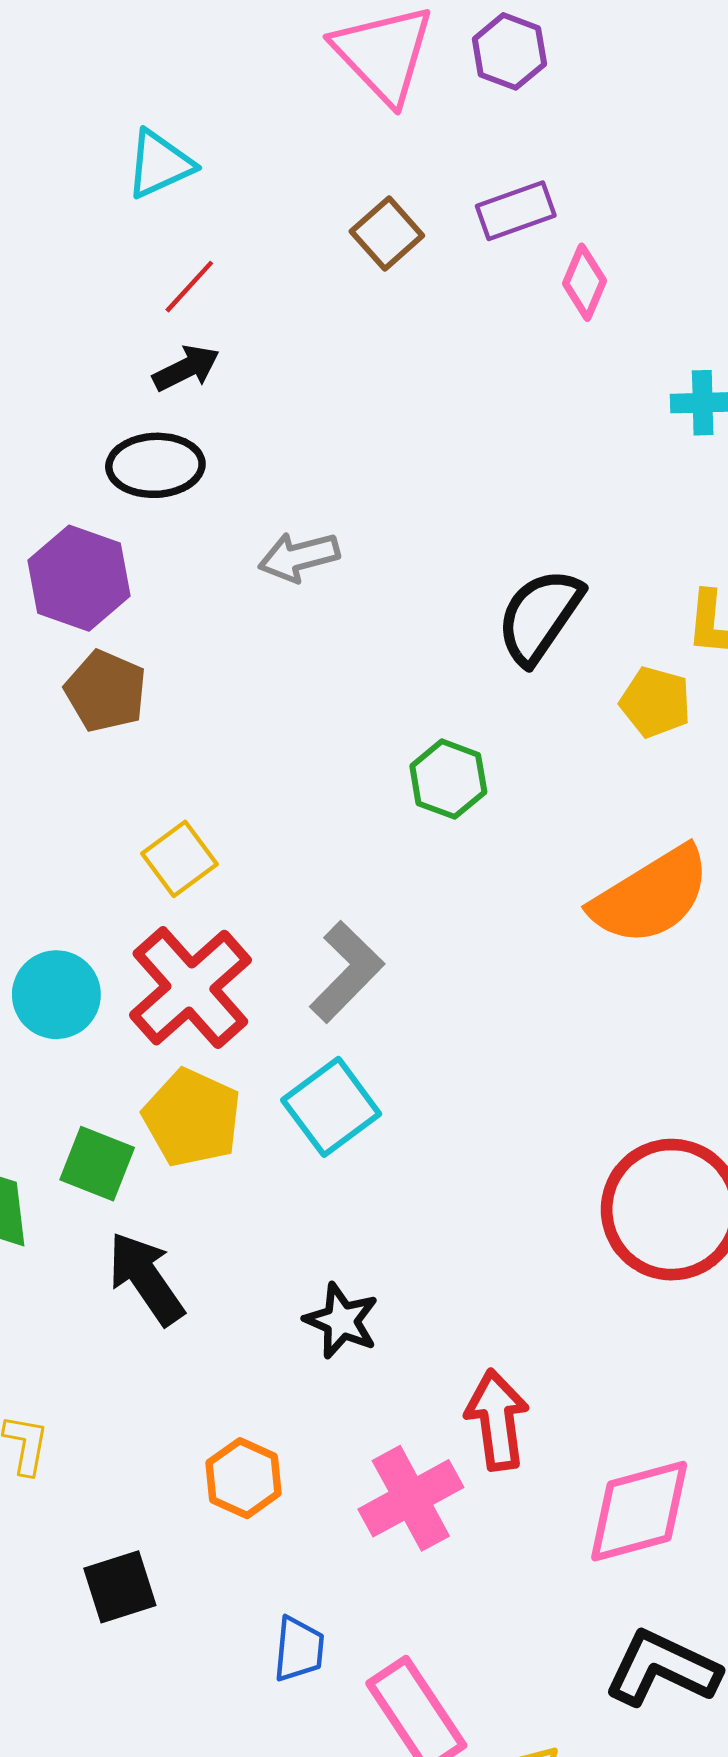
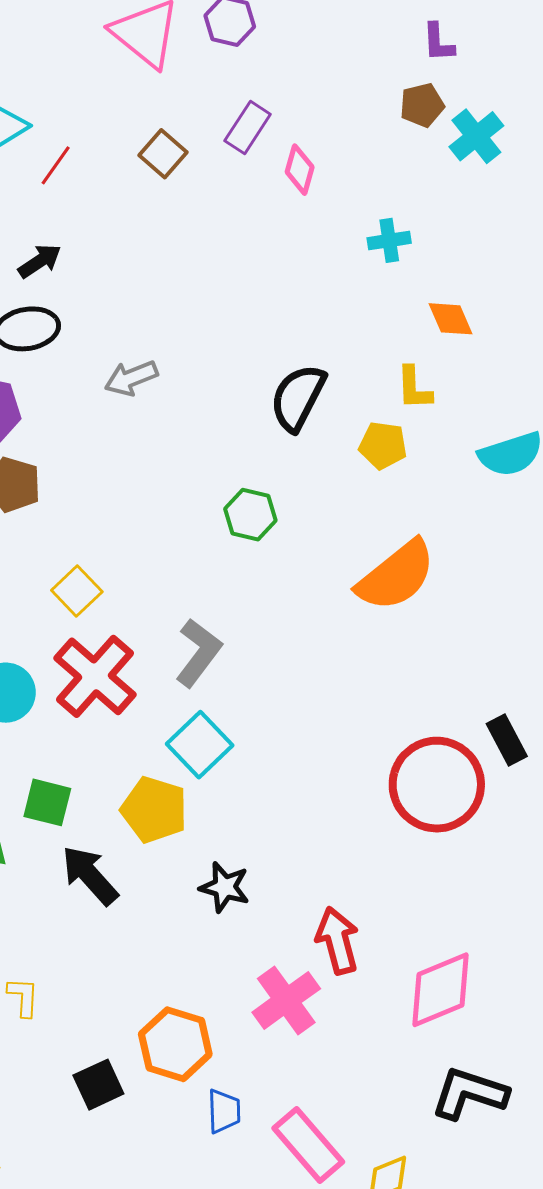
purple rectangle: (516, 211) -> (248, 127), turned -30
red line: (189, 287) -> (56, 165), moved
yellow pentagon: (192, 1118) -> (154, 810), moved
orange hexagon: (243, 1478) -> (175, 1044), moved, size x1.4

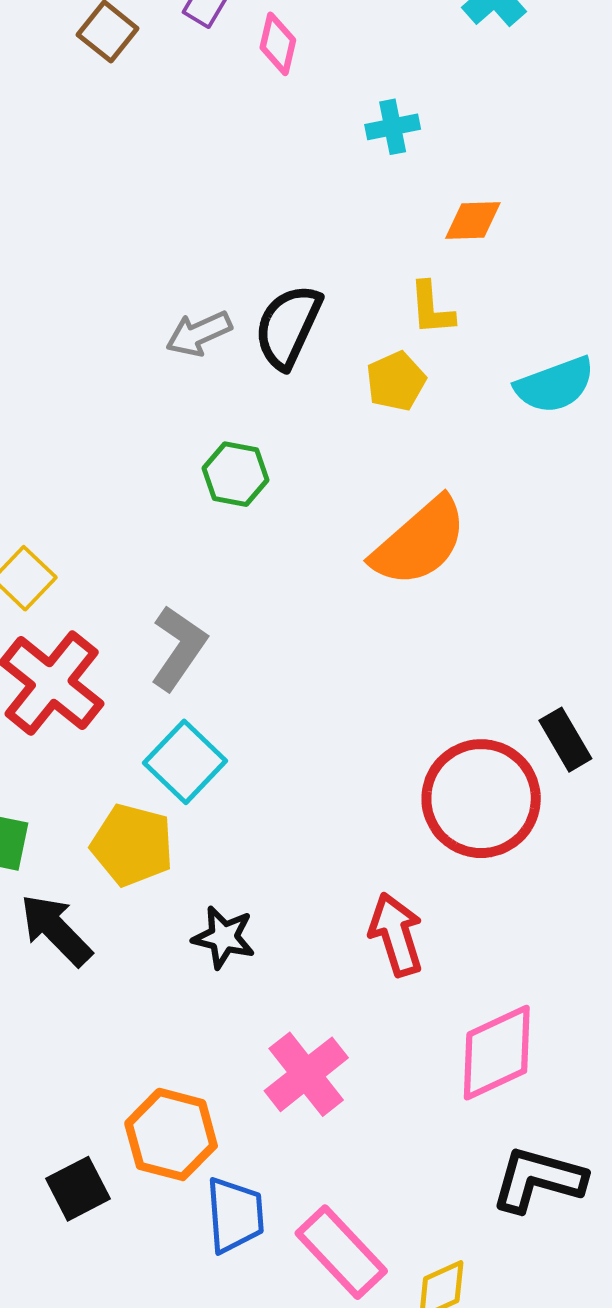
orange diamond: (451, 319) -> (473, 221), turned -66
gray arrow: (131, 378) -> (199, 333), moved
yellow pentagon: (383, 445) -> (396, 381), turned -30
red arrow: (338, 941) -> (396, 935), moved
blue trapezoid: (224, 1111) -> (235, 1215), size x1.4

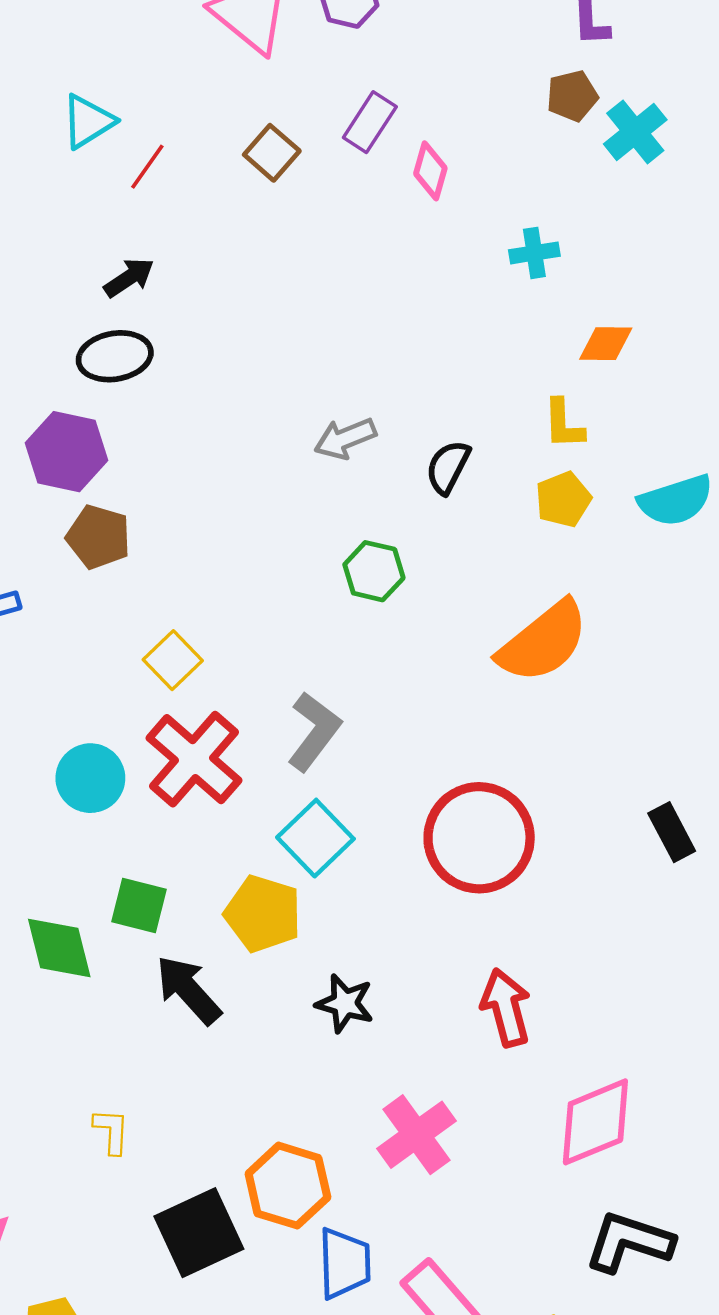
black semicircle: (288, 327) -> (448, 467), moved, size x0.7
yellow pentagon: (396, 381) -> (563, 499), moved
red circle: (481, 799) -> (479, 838), moved
black square: (78, 1189) -> (199, 1233), size x1.5

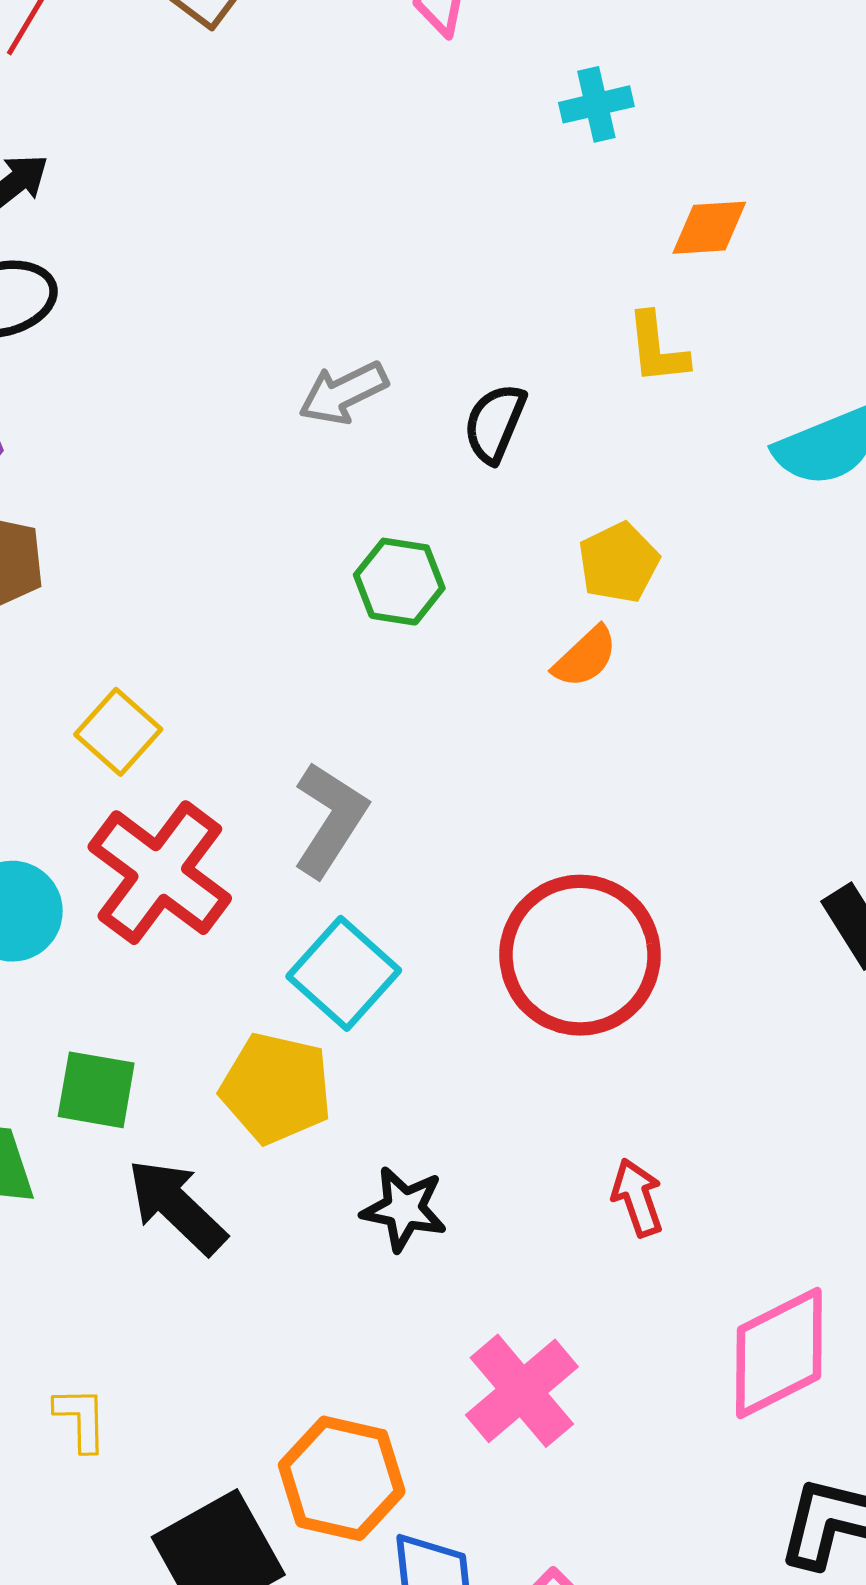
yellow pentagon: (563, 499) -> (619, 563), moved
orange semicircle: (543, 642) -> (585, 657), moved, size x0.5
red arrow: (506, 1008) -> (637, 1198), size x0.7

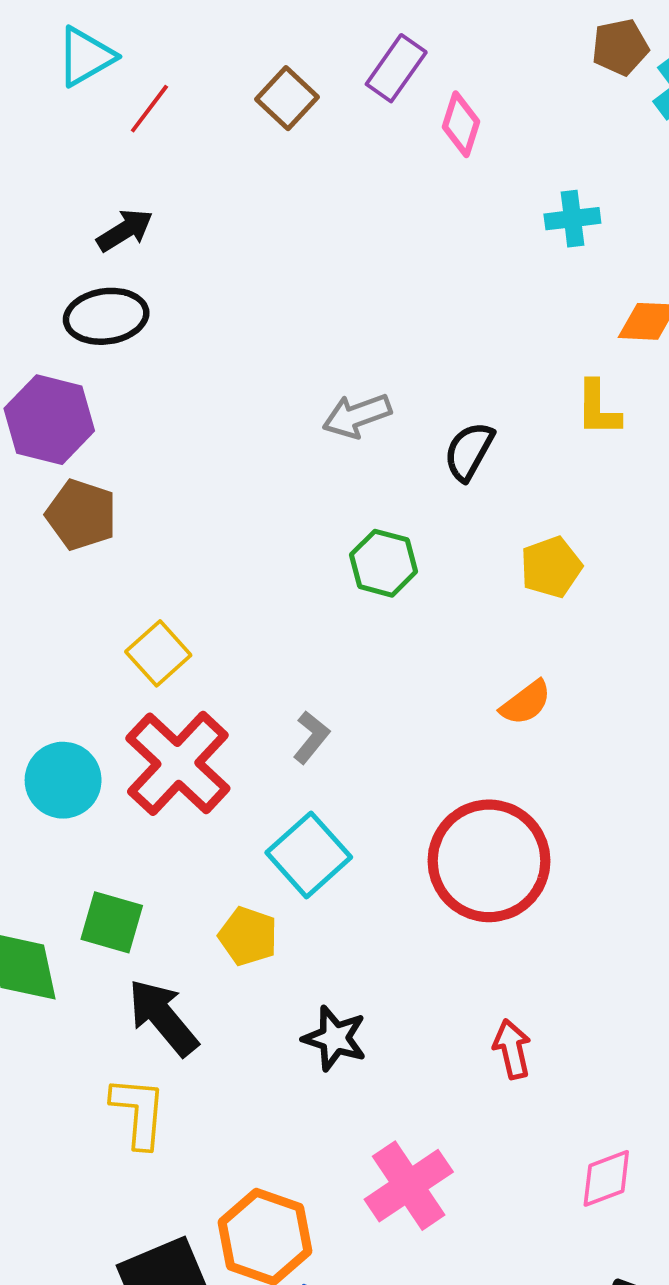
orange semicircle: (585, 657) -> (526, 703), moved
gray L-shape: (330, 819) -> (311, 737), size x0.6
yellow pentagon: (276, 1088) -> (248, 936), size x0.7
pink diamond: (779, 1353) -> (606, 1178), size x0.6
yellow L-shape: (81, 1419) -> (139, 1112), moved, size x1.4

